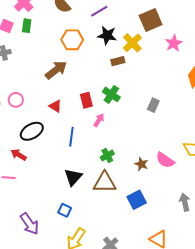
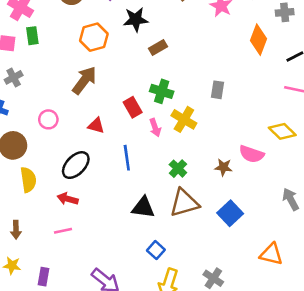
yellow cross: (132, 43) -> (184, 119), moved
pink circle: (16, 100) -> (48, 119), moved
pink arrow: (99, 120) -> (155, 128), turned 144
black triangle: (73, 177) -> (143, 207), turned -48
blue square: (65, 210) -> (156, 250), moved, turned 32

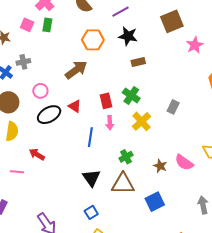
gray cross: (14, 77) -> (23, 62), moved
pink arrow: (155, 128) -> (110, 123), moved
black ellipse: (76, 165) -> (49, 115), moved
black triangle: (143, 207) -> (91, 178), turned 30
pink line: (63, 231) -> (17, 172), moved

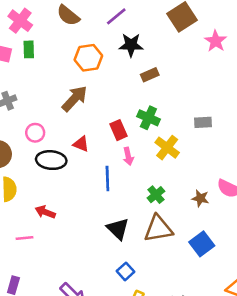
gray rectangle: (173, 107) -> (203, 122), turned 72
black ellipse: (49, 115) -> (51, 160), turned 45

